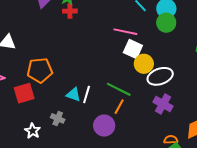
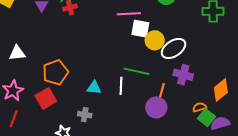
white line: (87, 95) -> (121, 86), moved
orange line: (119, 107) -> (162, 91), moved
purple circle: (104, 126) -> (156, 107), moved

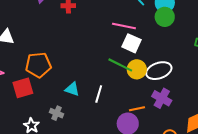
yellow circle: (155, 40) -> (137, 69), moved
green line: (137, 71) -> (120, 65), moved
orange line: (162, 91) -> (137, 109), turned 49

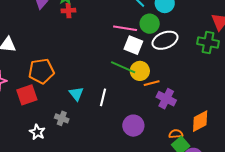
green circle: (165, 17) -> (150, 24), moved
white ellipse: (159, 71) -> (165, 40), moved
cyan triangle: (72, 89) -> (76, 94), turned 35
orange line: (137, 109) -> (152, 83), moved

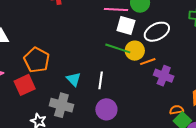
white ellipse: (165, 40) -> (157, 32), moved
orange pentagon: (41, 71) -> (37, 60), turned -30
gray cross: (62, 118) -> (61, 105), size x1.6
purple circle: (133, 126) -> (106, 109), moved

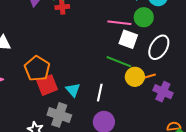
white ellipse: (157, 32) -> (159, 47), turned -35
yellow circle: (135, 51) -> (135, 77), moved
red square: (25, 85) -> (47, 85), moved

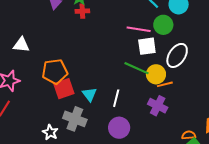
white square: (128, 39) -> (147, 46), turned -30
orange pentagon: (37, 68) -> (55, 72), turned 30
yellow circle: (135, 77) -> (156, 74), moved
purple cross: (163, 92) -> (158, 106), moved

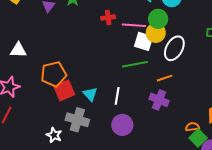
red cross: (82, 11) -> (108, 18), moved
white square: (147, 46) -> (144, 41), turned 30
green line: (137, 68) -> (135, 64), turned -30
yellow circle: (156, 74) -> (156, 33), moved

